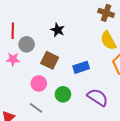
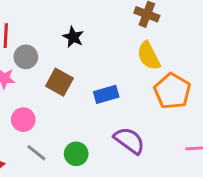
pink circle: (39, 83) -> (23, 120), moved
green circle: (63, 94) -> (76, 154), moved

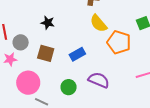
pink circle: (23, 120) -> (28, 83), size x1.5
green circle: (76, 154) -> (69, 87), moved

